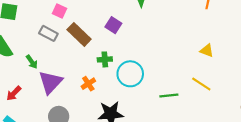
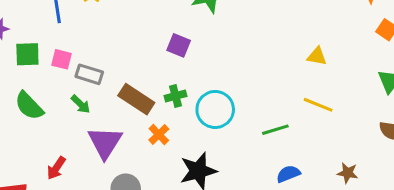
pink square: (60, 11) -> (62, 59), moved
brown rectangle: (79, 34) -> (136, 99), moved
green arrow: (32, 62) -> (81, 104), moved

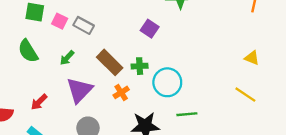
gray rectangle: (89, 74) -> (84, 25), moved
green arrow: (81, 104) -> (67, 58), turned 77
green line: (275, 130) -> (187, 114), moved

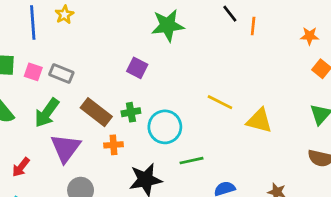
green arrow: (67, 58) -> (47, 113), size x1.6
yellow triangle: (252, 58) -> (259, 121), moved, size x1.5
orange cross: (121, 92) -> (113, 145), turned 35
yellow line: (245, 95) -> (220, 102), moved

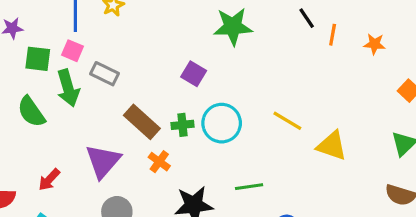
orange star: (309, 36) -> (374, 44), moved
pink square: (33, 72) -> (72, 51), moved
green arrow: (47, 113) -> (68, 88), moved, turned -56
cyan circle: (165, 127) -> (222, 123), moved
orange cross: (113, 145) -> (159, 162), turned 36

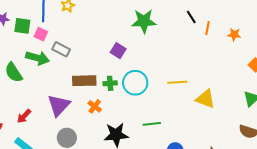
green square: (38, 59) -> (22, 26), moved
green arrow: (68, 88) -> (38, 58), turned -60
yellow line: (287, 121) -> (177, 82), turned -36
brown rectangle: (142, 122) -> (84, 81), turned -45

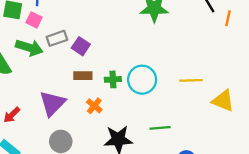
gray rectangle: (61, 49) -> (57, 38), turned -48
purple square: (118, 51) -> (81, 46), moved
brown rectangle: (84, 81) -> (83, 76), size x0.7

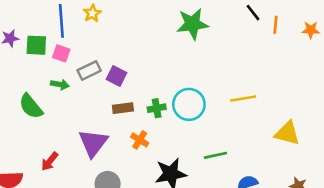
green arrow: (29, 48) -> (60, 84), size x0.6
yellow triangle: (223, 101) -> (287, 133), moved

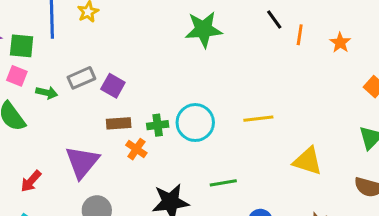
orange star: (311, 30) -> (340, 43), turned 30
pink square: (61, 53) -> (17, 76), moved
orange cross: (140, 140) -> (136, 149), moved

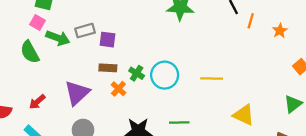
purple square: (113, 86) -> (107, 40), turned -30
green arrow: (47, 93) -> (58, 38), size x1.5
green cross: (158, 125) -> (137, 73), turned 32

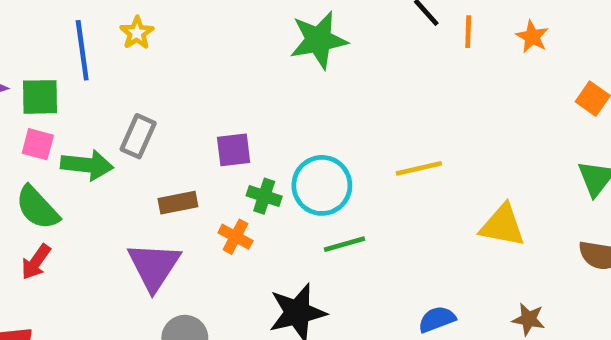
gray rectangle: (85, 31) -> (138, 136), turned -36
purple square: (107, 40) -> (234, 150), moved
brown rectangle: (108, 68) -> (178, 203), moved
red arrow: (37, 102) -> (36, 262), moved
green line: (179, 123) -> (344, 244), moved

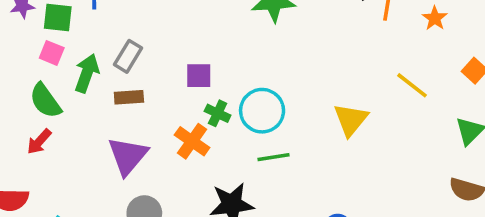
green arrow: (87, 165) -> (87, 73), turned -84
yellow line: (419, 168) -> (412, 85), moved, turned 44
brown rectangle: (178, 203) -> (129, 97), moved
yellow triangle: (502, 226) -> (351, 120), moved, turned 51
orange cross: (235, 237) -> (192, 141), size x1.4

